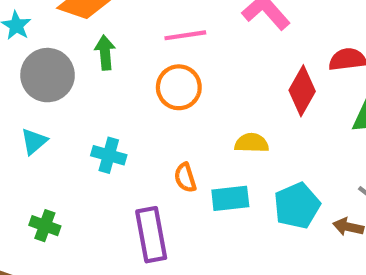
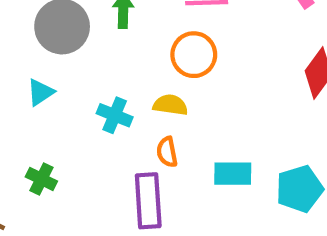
yellow semicircle: (252, 143) -> (170, 105), moved
orange semicircle: (185, 178) -> (167, 152), moved

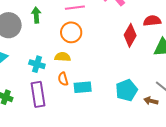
cyan rectangle: (233, 174) -> (83, 87), moved
purple rectangle: (148, 201) -> (38, 94), moved

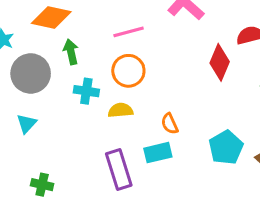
cyan cross: (37, 64) -> (86, 91), moved
orange semicircle: (63, 79) -> (170, 124), moved
purple rectangle: (38, 94) -> (119, 170), moved

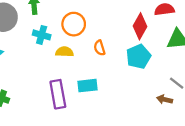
orange semicircle: (170, 124) -> (100, 48), moved
cyan pentagon: (226, 147) -> (138, 57), moved

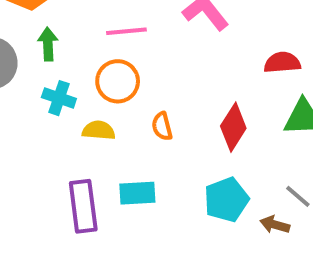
red diamond: (140, 26) -> (233, 127), moved
cyan pentagon: (138, 57) -> (226, 200), moved

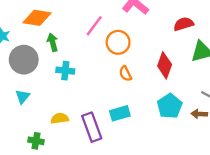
pink line: (126, 31) -> (94, 26), turned -35
orange circle: (118, 81) -> (118, 42), moved
yellow semicircle: (99, 130) -> (60, 118), moved

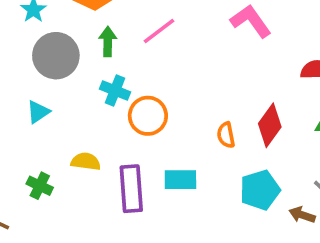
pink line: (94, 26) -> (159, 31), moved
orange circle: (118, 42) -> (148, 116), moved
orange semicircle: (125, 74) -> (226, 135), moved

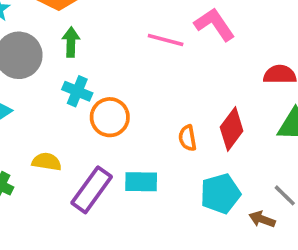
pink line: (159, 31) -> (166, 40), moved, turned 51
purple rectangle: (131, 189) -> (92, 190), turned 39

